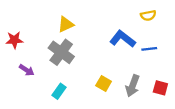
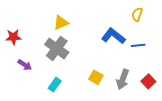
yellow semicircle: (148, 15) -> (137, 14), turned 120
red square: (160, 88) -> (148, 81), turned 32

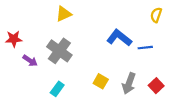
yellow semicircle: (137, 14) -> (156, 15), moved
yellow triangle: (61, 23) -> (64, 14), moved
purple arrow: (25, 65) -> (30, 61), moved

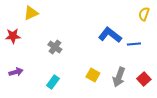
yellow triangle: (64, 14) -> (31, 13), moved
gray cross: (59, 51) -> (55, 47), size x0.6
purple arrow: (30, 61) -> (16, 72), moved, turned -48

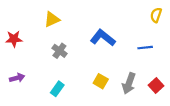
yellow triangle: (31, 13) -> (52, 19), moved
blue L-shape: (110, 35) -> (103, 38), moved

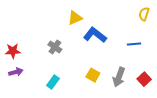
yellow triangle: (52, 19) -> (75, 18), moved
red star: (14, 39) -> (13, 51), moved

